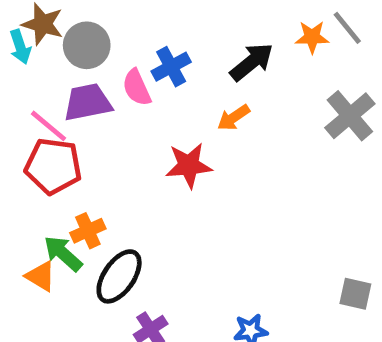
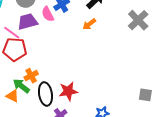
red star: (189, 165) -> (68, 91), moved
black ellipse: (119, 276) -> (45, 94), turned -40

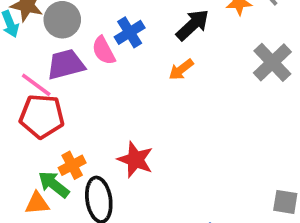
red star: (68, 91) -> (135, 160), moved, turned 30
orange triangle: (12, 96) -> (37, 203), turned -32

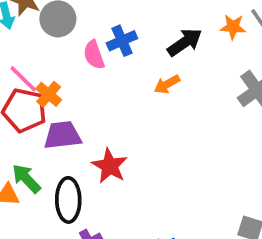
purple trapezoid: (66, 64) -> (62, 135), moved
orange cross: (72, 165) -> (49, 94), moved, turned -30

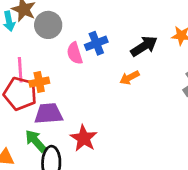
pink line: (23, 79) -> (20, 70), turned 40
orange cross: (49, 94) -> (39, 82), turned 36
green arrow: (26, 179) -> (36, 141), moved

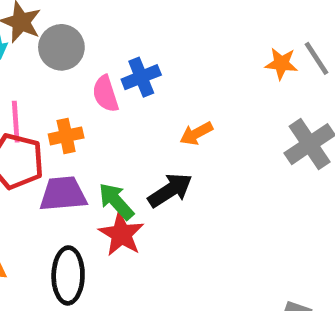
black arrow: (144, 46) -> (170, 190), moved
orange cross: (39, 82) -> (66, 136), moved
green arrow: (36, 141) -> (116, 201), moved

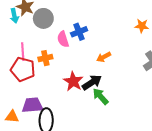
purple trapezoid: (63, 194) -> (32, 105), moved
green arrow: (116, 201) -> (100, 96), moved
red star: (121, 234) -> (73, 81), moved

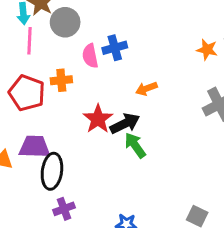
pink line: (23, 52) -> (29, 41), moved

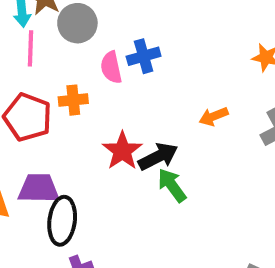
orange arrow: (146, 89) -> (214, 116), moved

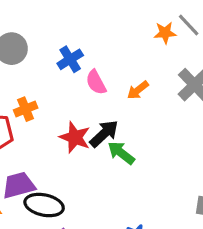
pink semicircle: (111, 67) -> (96, 82), moved
black ellipse: (62, 221) -> (44, 205), turned -69

